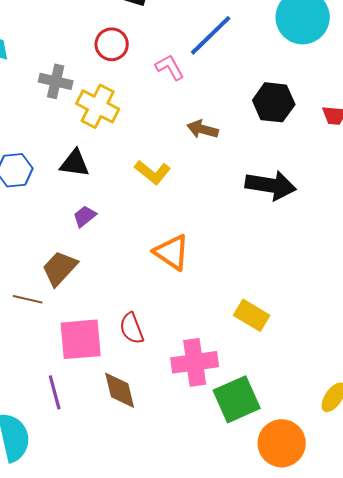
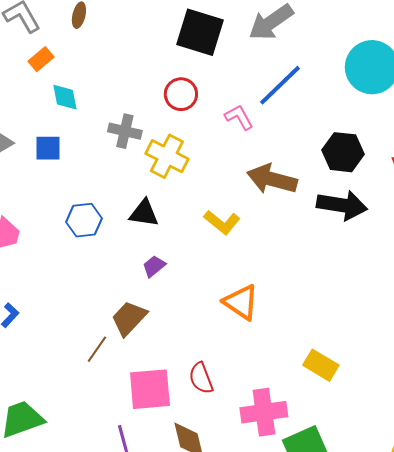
brown arrow: (203, 129) -> (272, 179), size x1.6
black arrow: (271, 185) -> (342, 205), moved
brown line: (28, 299) -> (97, 349), turned -68

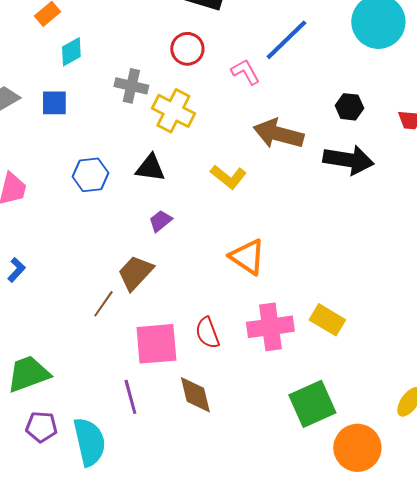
cyan diamond: (65, 97) -> (71, 52), turned 72
black hexagon: (343, 152) -> (349, 107), size x0.7
pink cross: (264, 412) -> (270, 327), moved

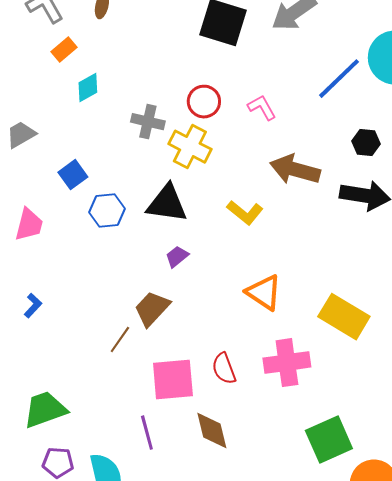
blue line: (286, 40) -> (339, 79), moved
red circle: (187, 49) -> (204, 102), moved
blue square: (54, 103) -> (73, 175), moved, turned -36
black triangle: (150, 168) -> (167, 204), size x1.4
yellow rectangle: (327, 320) -> (344, 317), moved, size x1.4

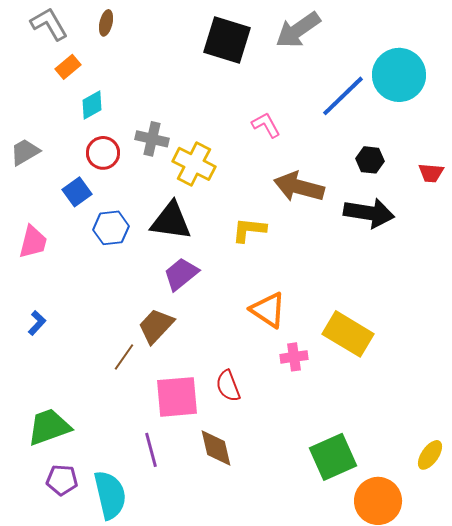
red circle: (204, 102) -> (103, 153), moved
yellow L-shape: (245, 213) -> (249, 230), turned 147
purple trapezoid: (177, 257) -> (181, 274), size x1.5
pink cross: (287, 363) -> (294, 357), moved, size x0.6

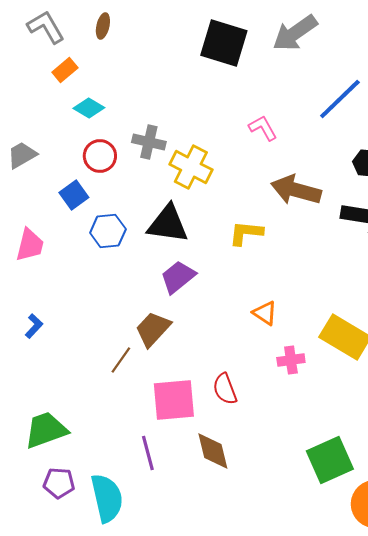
cyan diamond: (92, 105) -> (89, 108), turned 60
orange triangle: (268, 310) -> (265, 313), size x0.7

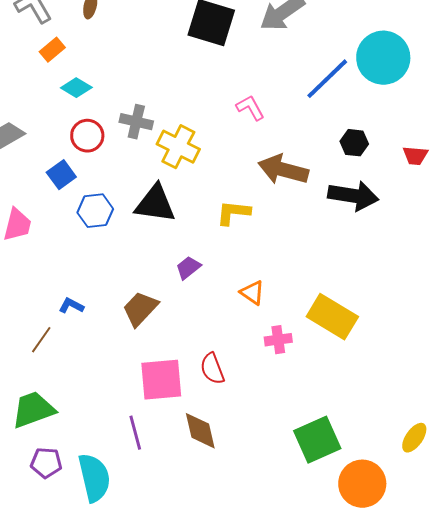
purple trapezoid: (178, 277) -> (188, 268), moved, size x0.7
blue L-shape: (34, 326) -> (71, 306), moved, turned -105
brown line: (121, 360) -> (41, 340), moved

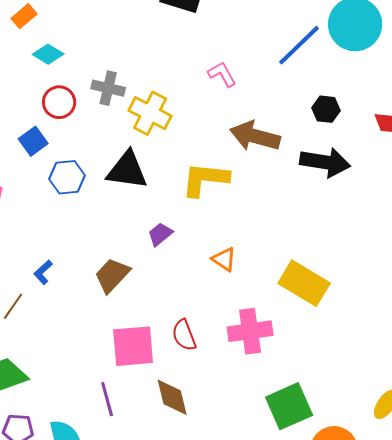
yellow L-shape: (233, 213) -> (205, 179), size x1.4
blue L-shape: (71, 306) -> (43, 272), turned -70
pink cross: (278, 340) -> (250, 331), moved, size x1.6

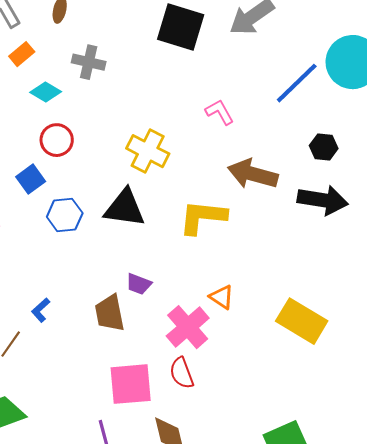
gray cross: (108, 88) -> (89, 62), moved
purple trapezoid: (160, 234) -> (139, 284), moved, turned -120
brown trapezoid: (112, 275) -> (110, 313), turned -54
pink cross: (250, 331) -> (188, 327), moved, turned -33

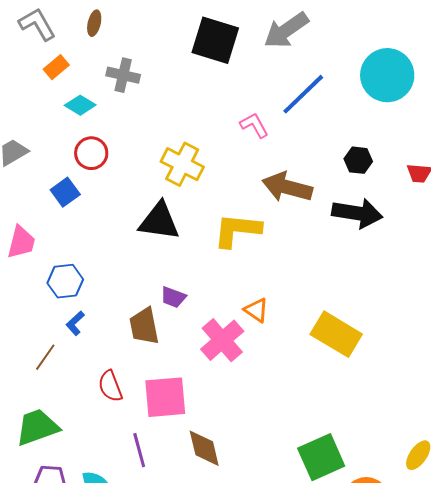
blue line: (297, 83) -> (303, 94), moved
blue hexagon: (65, 215) -> (65, 281), moved
red semicircle: (182, 373) -> (110, 386), moved

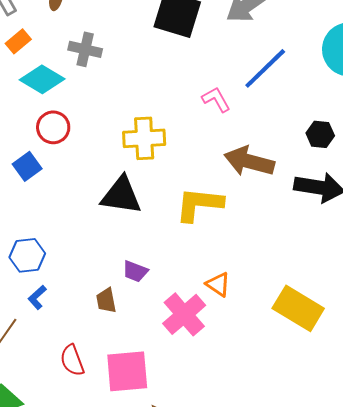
cyan diamond: (80, 105) -> (42, 79), size x1.4
yellow cross: (182, 164) -> (144, 138), turned -30
brown trapezoid: (144, 326) -> (106, 300), size x0.7

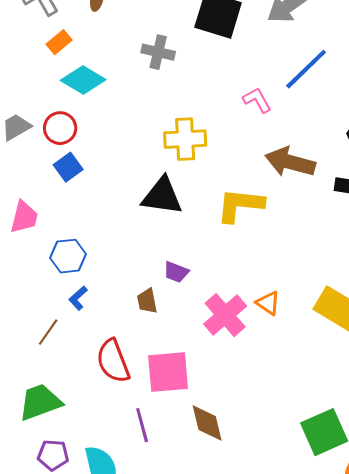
gray cross: (85, 49) -> (158, 52), moved
red circle: (53, 127) -> (60, 128), moved
orange triangle: (218, 284) -> (268, 303), moved
red semicircle: (72, 360) -> (113, 361), size x1.4

